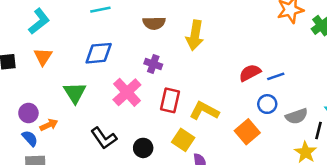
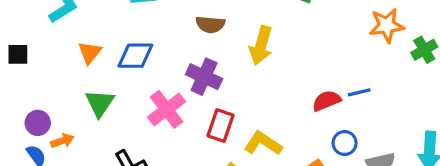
orange triangle: (43, 57) -> (90, 53), moved
purple cross: (153, 64) -> (204, 77), size x1.5
blue line: (276, 76) -> (359, 92), moved

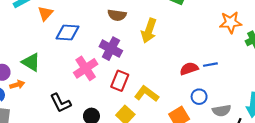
orange triangle: (90, 53) -> (45, 13), moved
green triangle: (100, 103) -> (31, 62), moved, turned -36

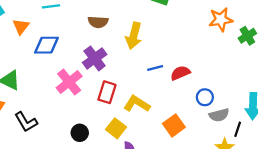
purple cross: (111, 49) -> (95, 58), turned 30
blue line: (210, 65) -> (155, 68), moved
blue circle: (199, 97) -> (205, 97), moved
black L-shape: (61, 103) -> (26, 122), moved

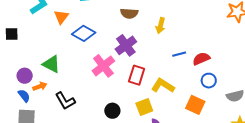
yellow arrow: (134, 36) -> (160, 26), size x0.7
blue diamond: (46, 45) -> (84, 33), turned 30
blue circle: (205, 97) -> (209, 81), moved
orange square: (174, 125) -> (195, 105), turned -30
yellow square: (116, 128) -> (144, 107), turned 30

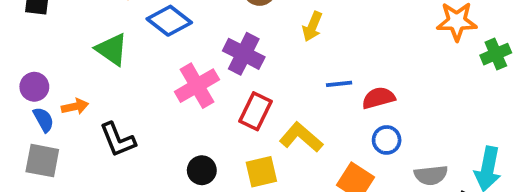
purple cross: (126, 45) -> (244, 54), turned -35
green triangle: (51, 64) -> (112, 49), moved
purple circle: (25, 76) -> (34, 87), moved

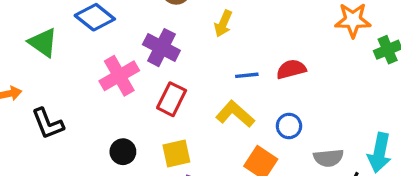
red semicircle: (379, 98) -> (291, 69), moved
yellow L-shape: (301, 137) -> (235, 114), moved

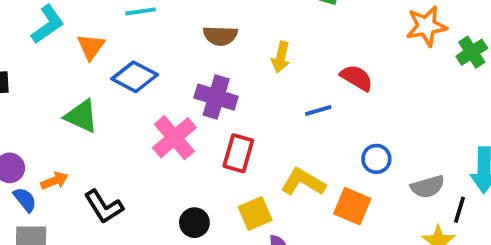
red semicircle: (291, 69) -> (357, 78), moved, turned 56
yellow L-shape: (235, 114) -> (303, 182), moved

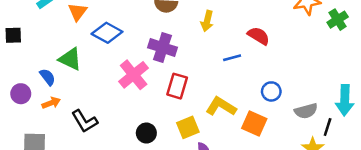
blue semicircle: (25, 200) -> (47, 77), moved

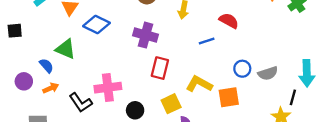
pink cross: (134, 75) -> (108, 88), moved, turned 35
gray semicircle: (306, 111) -> (268, 73), moved
orange square: (254, 123) -> (229, 97), turned -30

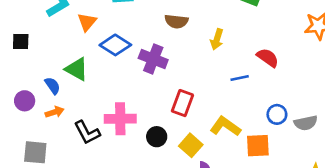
purple cross: (146, 35) -> (153, 59), moved
yellow square: (171, 104) -> (191, 145), turned -30
black circle: (135, 110) -> (157, 137), moved

